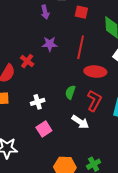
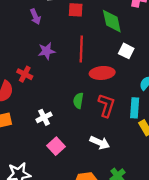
white arrow: (80, 122) -> (100, 143), moved

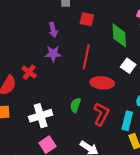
purple arrow: (35, 17) -> (53, 30), moved
white cross: (44, 117) -> (41, 116), size x1.5

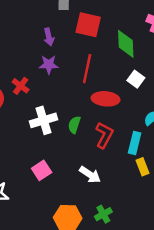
red square: (87, 19) -> (88, 25), size x1.5
white cross: (41, 116) -> (43, 120), moved

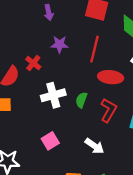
purple arrow: (49, 37) -> (49, 13), moved

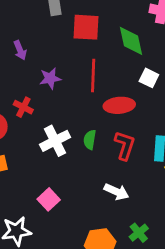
purple arrow: (49, 13) -> (20, 50), moved
pink square: (50, 141) -> (49, 199), moved

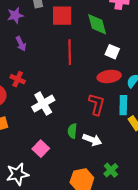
purple arrow: (20, 50) -> (21, 44), moved
purple star: (50, 78) -> (15, 15), moved
red ellipse: (119, 105) -> (109, 76), moved
green semicircle: (90, 140) -> (72, 131), moved

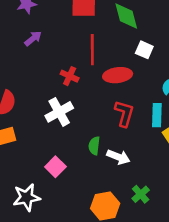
purple arrow: (21, 44) -> (33, 38), turned -104
red ellipse: (109, 76) -> (118, 75), moved
red cross: (18, 79) -> (70, 76), moved

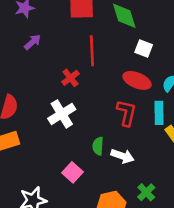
red ellipse: (118, 75) -> (137, 80), moved, turned 32
red cross: (70, 76) -> (70, 78), turned 30
pink square: (55, 167) -> (73, 172), moved

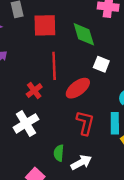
red ellipse: (137, 80) -> (78, 88), moved, turned -60
white arrow: (123, 156) -> (81, 162), turned -48

